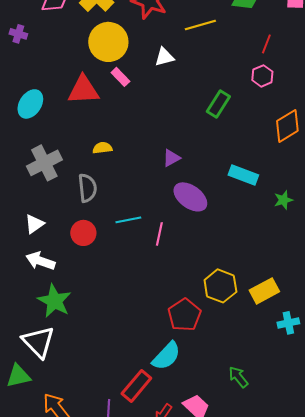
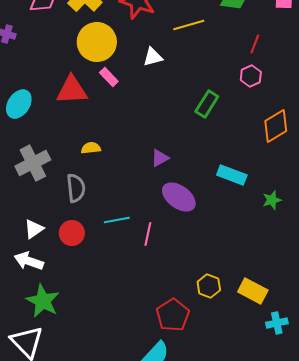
white triangle: (34, 224) -> (34, 229), moved
yellow hexagon: (220, 286) -> (209, 286), size x0.7
yellow rectangle: (264, 291) -> (253, 291), turned 56

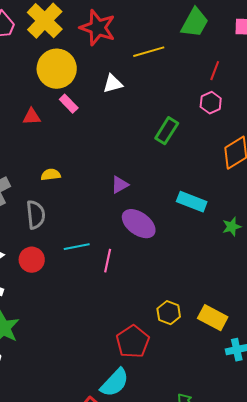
red triangle: (72, 90) -> (32, 117), size x0.6

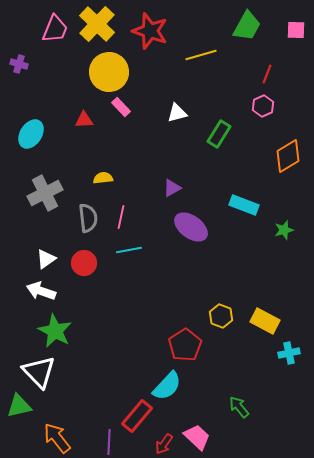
white triangle: (113, 84) -> (177, 113), moved
pink line: (108, 261) -> (121, 217), moved

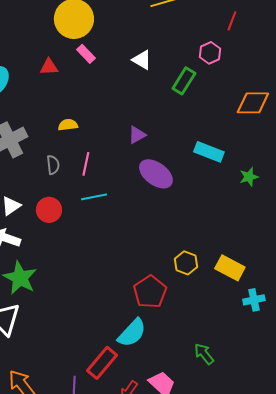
pink hexagon: (263, 106) -> (210, 53), moved
white triangle: (177, 113) -> (142, 60), turned 45
orange diamond: (288, 156) -> (253, 103), turned 32
gray semicircle: (88, 218) -> (53, 165), size x0.7

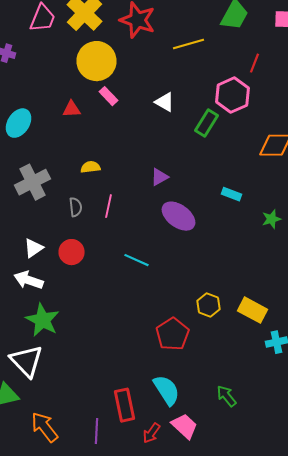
pink hexagon: (210, 53) -> (232, 95), size x1.6
cyan rectangle: (209, 152) -> (232, 194), size x0.7
cyan line: (94, 197) -> (136, 260), moved, turned 35
cyan semicircle: (132, 333) -> (166, 390), moved, turned -76
red rectangle: (102, 363) -> (124, 405), turned -52

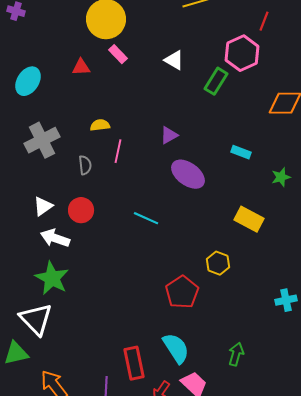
pink line: (108, 206) -> (118, 151), moved
white arrow: (28, 280) -> (55, 238), moved
yellow rectangle: (252, 310) -> (249, 219), moved
green arrow: (226, 396) -> (236, 354), turned 55

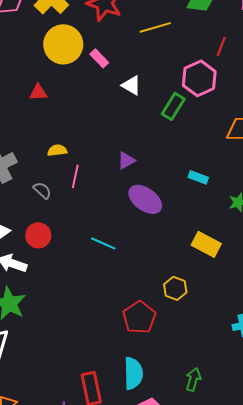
pink rectangle: (118, 54) -> (99, 58), moved
gray semicircle: (85, 165) -> (42, 190), turned -42
cyan semicircle: (176, 348) -> (133, 373), turned 32

